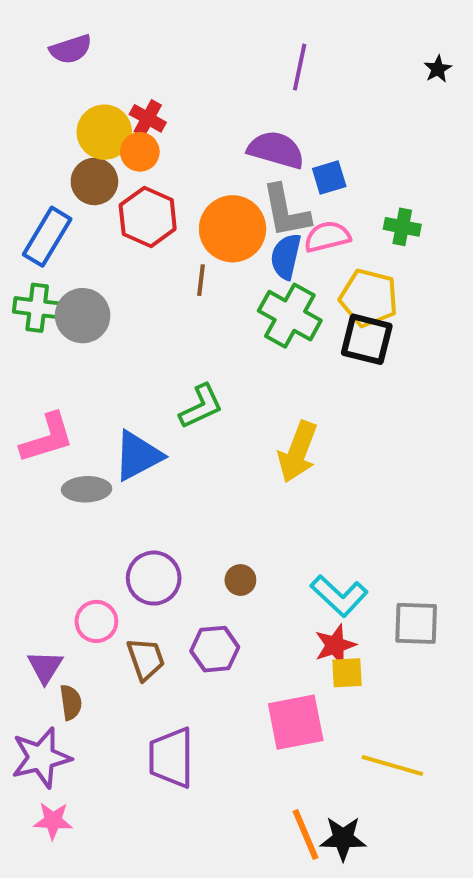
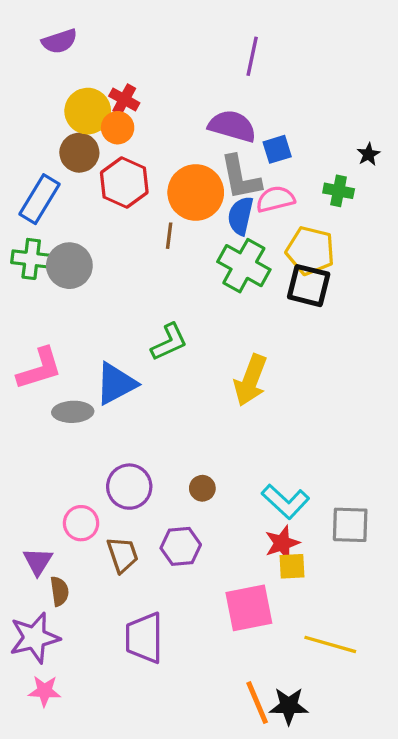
black star: (438, 69) -> (368, 154), moved

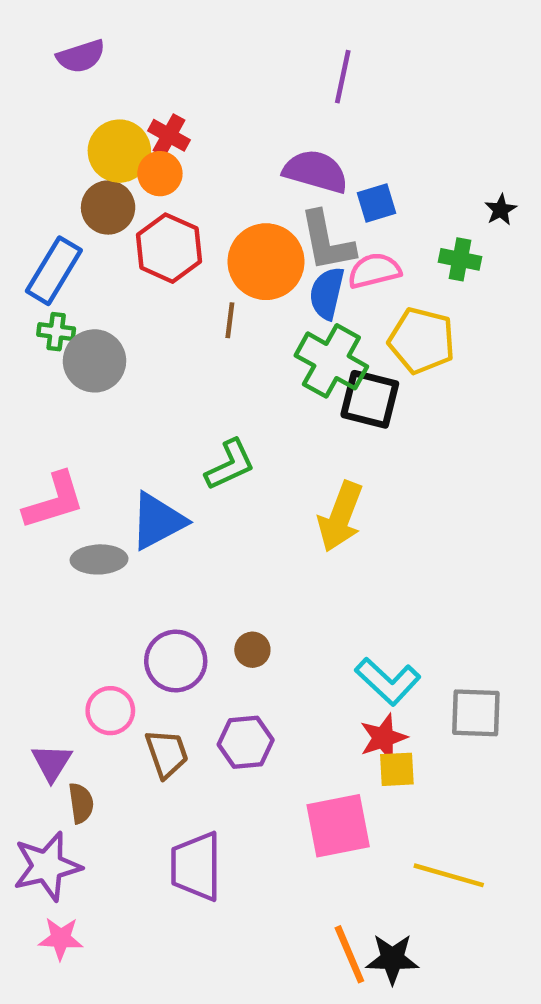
green cross: (31, 259) -> (56, 332), moved, size x0.7
black square: (309, 286) -> (370, 399), moved
brown circle: (202, 488) -> (252, 650), moved

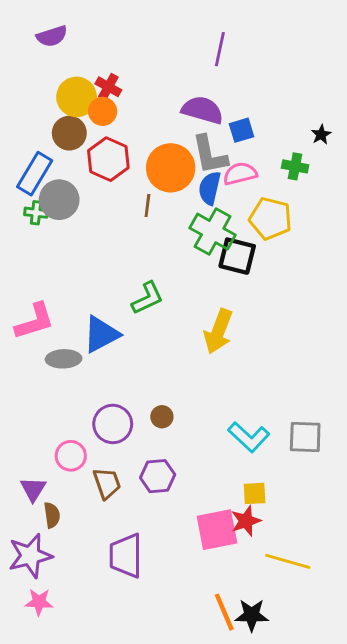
gray circle: (95, 361) -> (59, 200), moved
gray square: (476, 713) -> (305, 437), moved
red star: (383, 738) -> (246, 521), moved

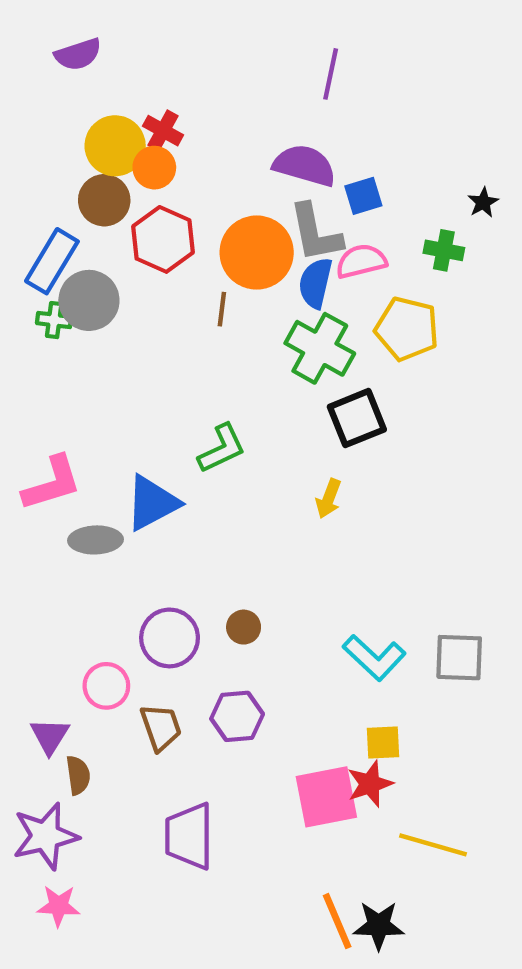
black square: (237, 256) -> (357, 418), moved, turned -36
yellow arrow: (218, 331) -> (329, 499), size x0.6

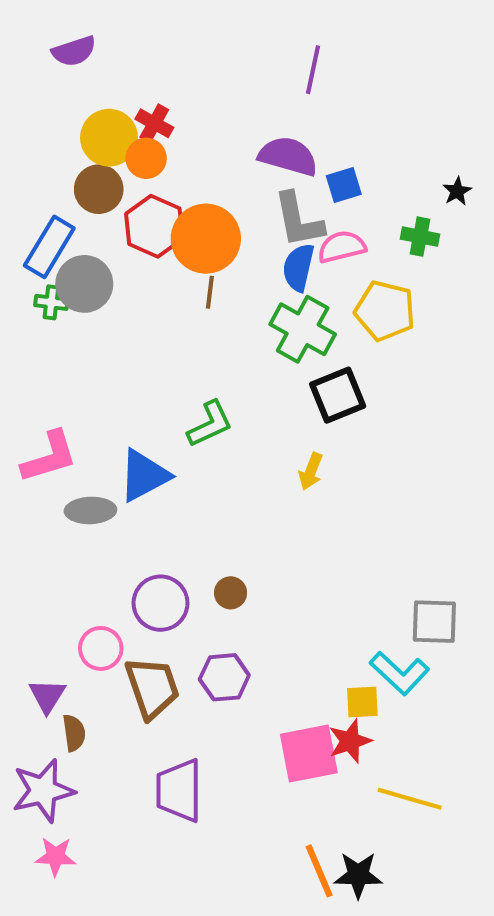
orange circle: (257, 253) -> (206, 239), moved
cyan L-shape: (374, 658) -> (399, 673), moved
brown trapezoid: (161, 727) -> (152, 688), size x1.4

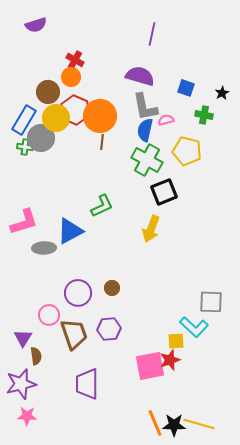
yellow circle: (109, 138) -> (56, 118), moved
blue square: (344, 185) -> (186, 88), moved, turned 36
pink semicircle: (342, 247) -> (166, 120), size x0.7
yellow arrow: (311, 471) -> (151, 229), size x1.5
yellow line: (410, 799) -> (199, 424), moved

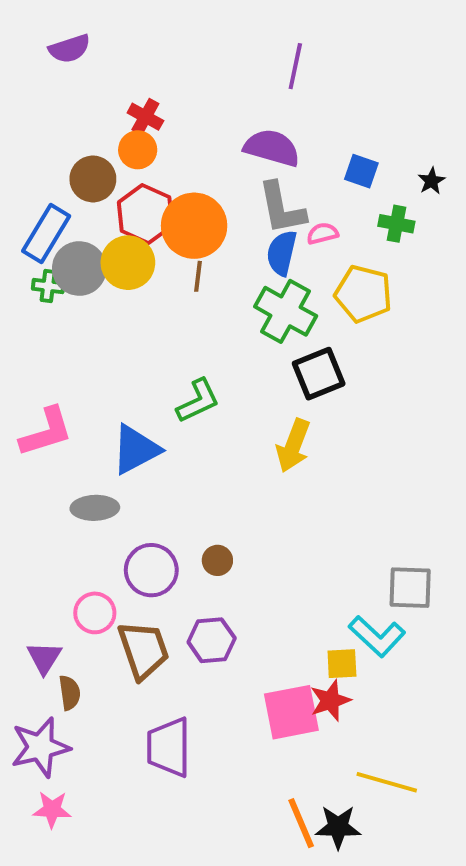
yellow circle: (56, 118) -> (128, 263), moved
gray ellipse: (44, 248) -> (95, 508), moved
yellow line: (199, 424) -> (387, 782), moved

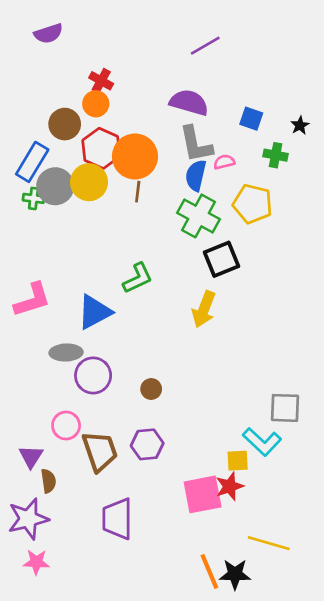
purple line: (295, 66) -> (205, 46), turned 48
purple circle: (151, 570) -> (93, 375), moved

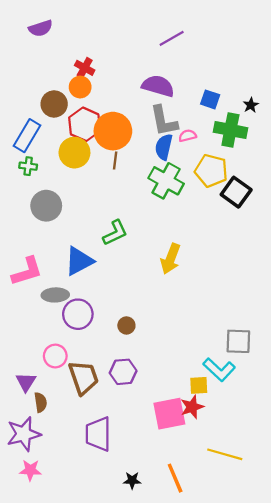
green cross: (276, 155) -> (230, 130), size x1.6
gray circle: (55, 186) -> (46, 206), moved
black square: (221, 259) -> (236, 192), moved, turned -32
pink L-shape: (32, 300) -> (27, 271), moved
black star: (235, 574) -> (132, 480), moved, size x0.7

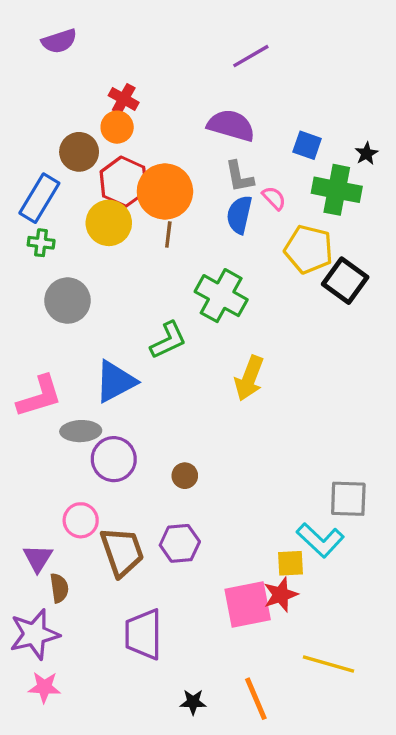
gray L-shape: (164, 121) -> (239, 177), size x0.7
pink semicircle: (187, 136) -> (274, 198), turned 60
green cross: (166, 181) -> (221, 296), moved

